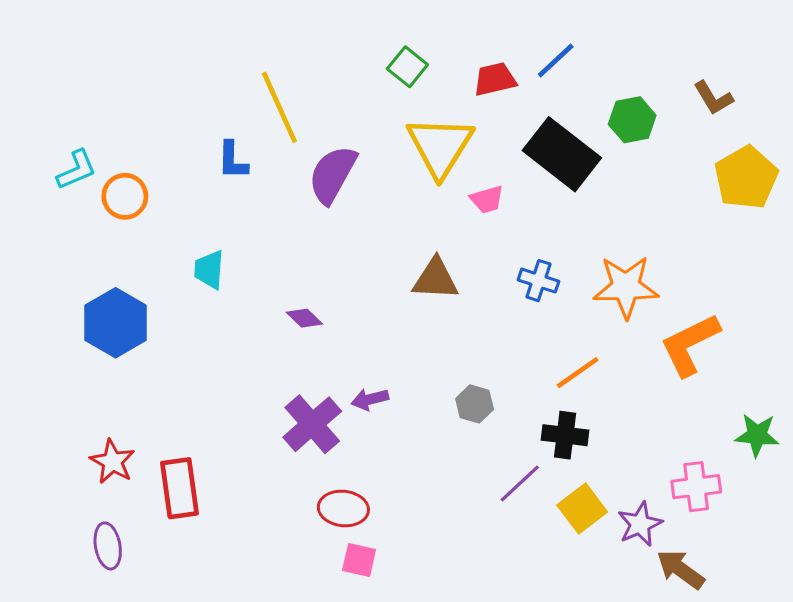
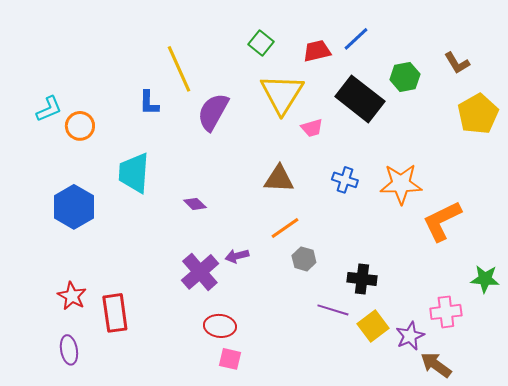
cyan trapezoid: (209, 270) -> (134, 173), size x1.6
orange line: (578, 373) -> (285, 228), moved
purple line: (520, 484) -> (333, 310), turned 60

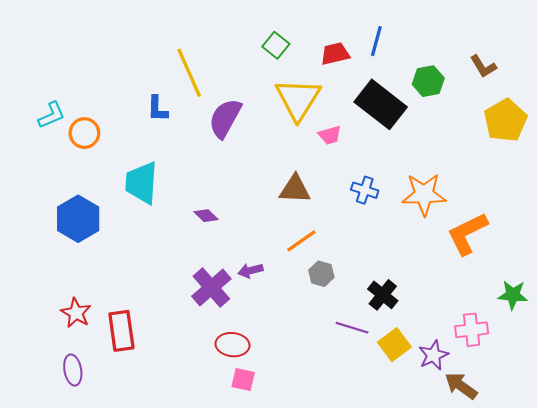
blue line: (356, 39) -> (376, 41), turned -32
black cross: (362, 279) -> (383, 295), turned 32

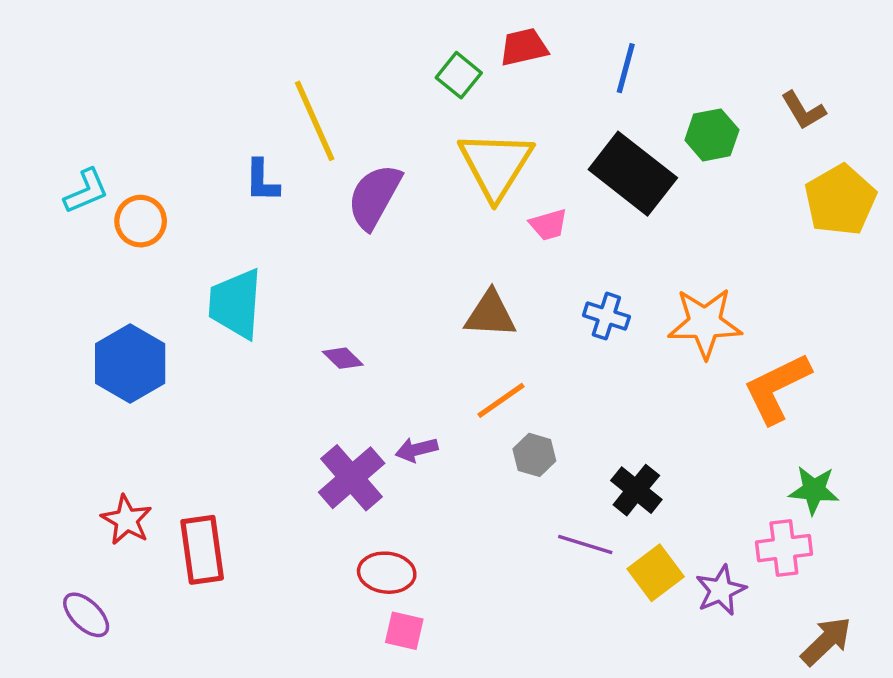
red trapezoid: (335, 54) -> (524, 47), moved
green star: (513, 295) -> (814, 490), moved
purple ellipse: (73, 370) -> (86, 615), moved, turned -36
brown arrow: (461, 386) -> (826, 641), moved, turned 100

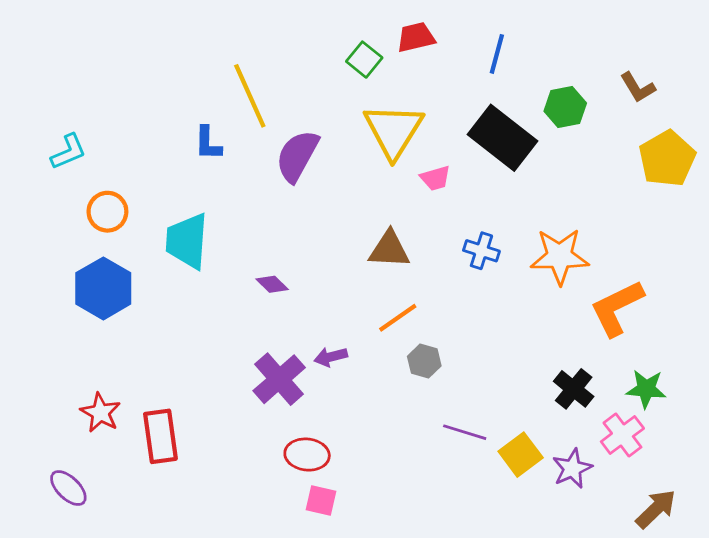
orange circle: (141, 221) -> (107, 212), moved
black cross: (636, 490) -> (574, 389), moved
pink cross: (784, 548) -> (622, 435), turned -30

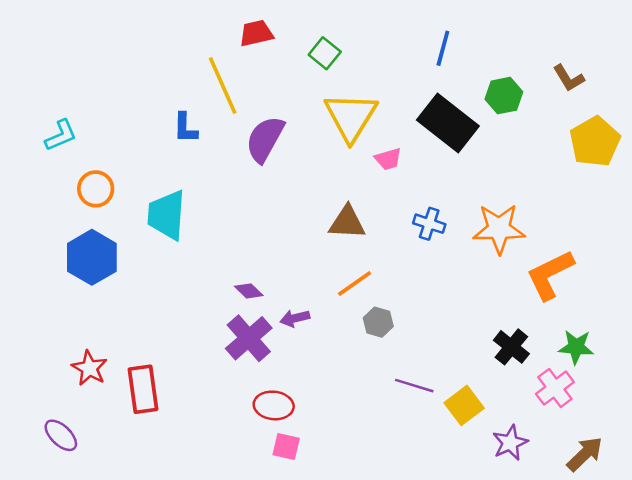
red trapezoid: (416, 37) -> (256, 33), moved
purple diamond: (272, 284) -> (249, 291), moved
purple star: (572, 468) -> (510, 443), moved

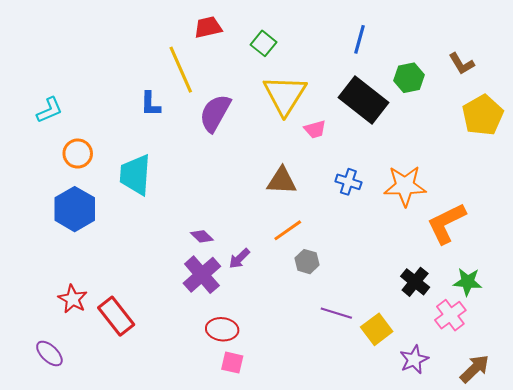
purple arrow: (295, 318) -> (239, 259), turned -30
red rectangle: (143, 389) -> (116, 316), turned -30

